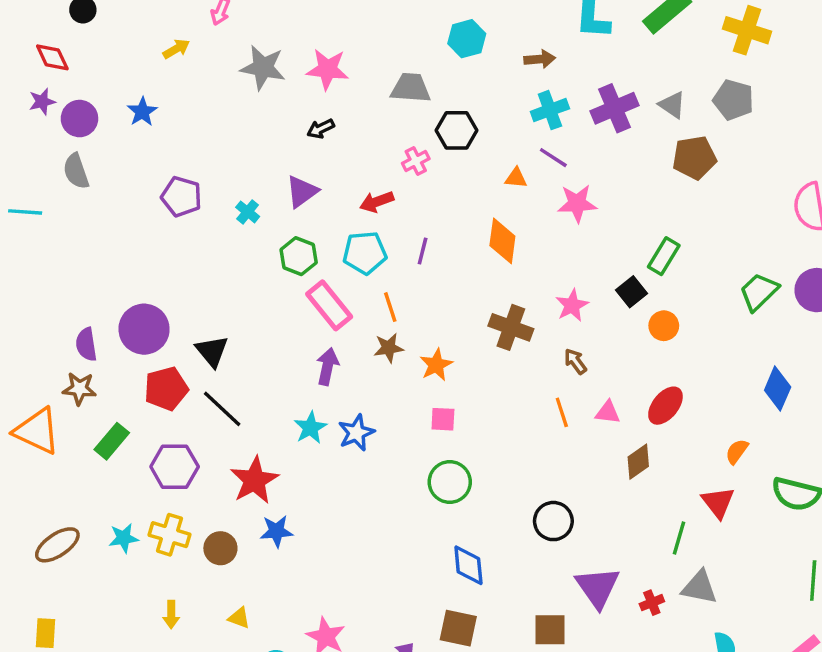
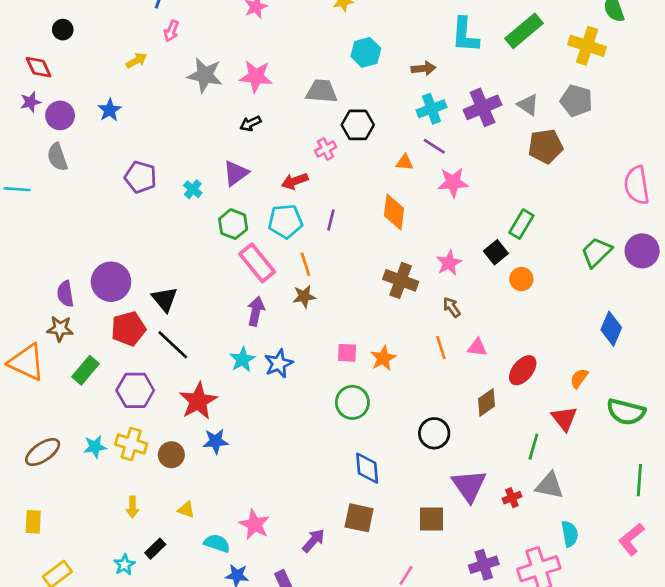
orange star: (436, 365) -> (383, 358), moved
red ellipse: (665, 406) -> (523, 370), moved
brown diamond: (638, 462) -> (487, 402), moved

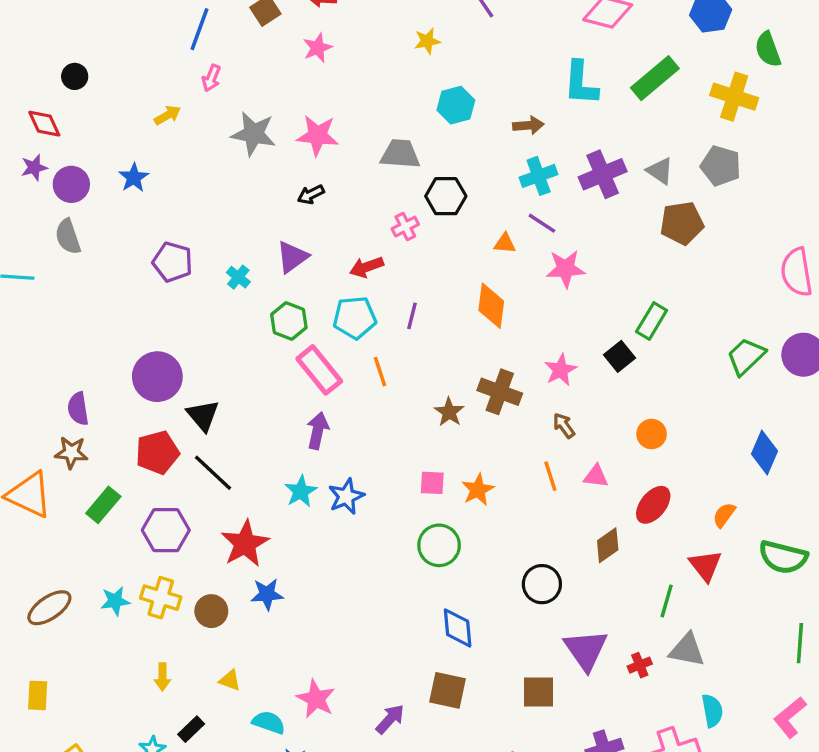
orange circle: (521, 279) -> (652, 434), moved
purple circle: (111, 282) -> (157, 377), moved
brown star: (304, 296) -> (449, 412), moved, turned -30

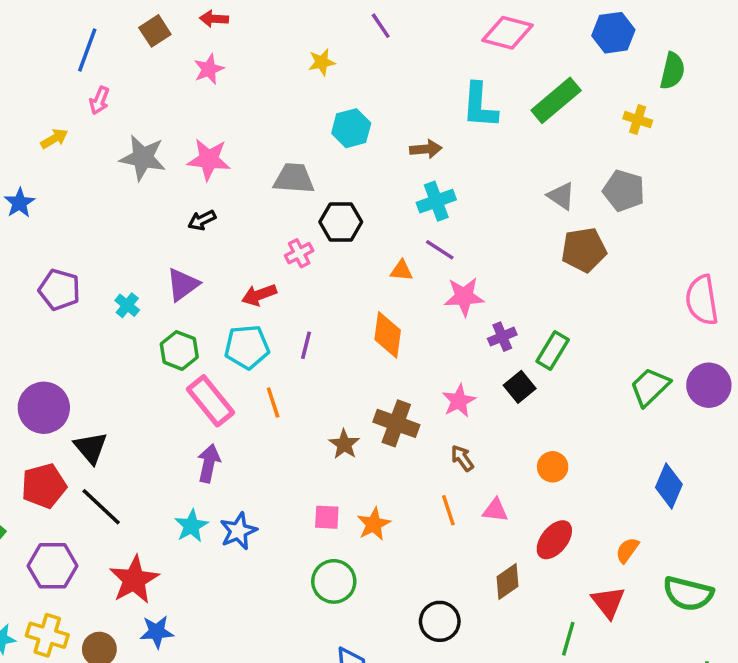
green semicircle: (768, 49) -> (672, 71), turned -147
yellow cross: (734, 97) -> (638, 120), size x0.6
purple cross: (603, 174) -> (502, 337), moved, size x0.6

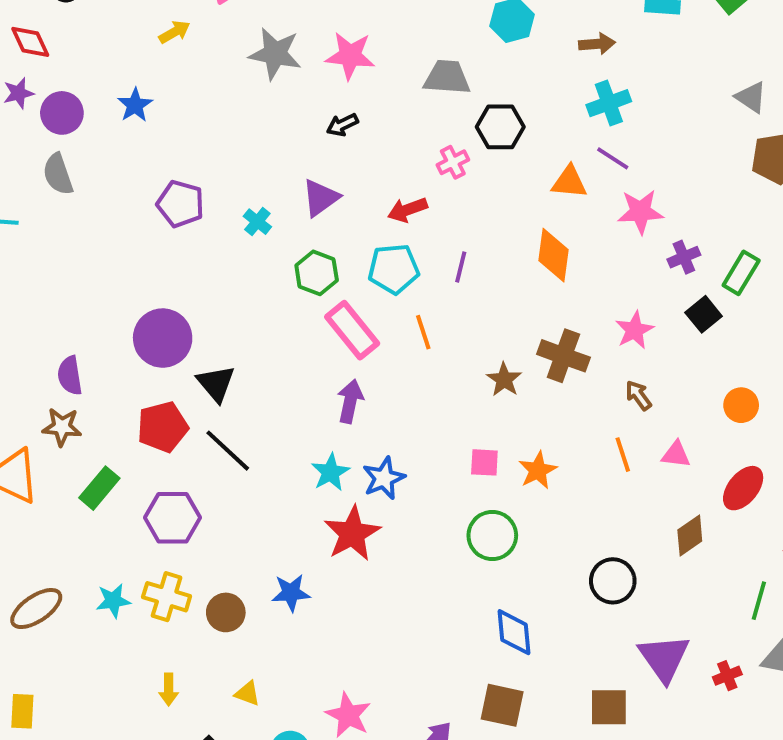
orange triangle: (402, 271) -> (569, 182), size x1.4
red star: (134, 580) -> (352, 534), moved

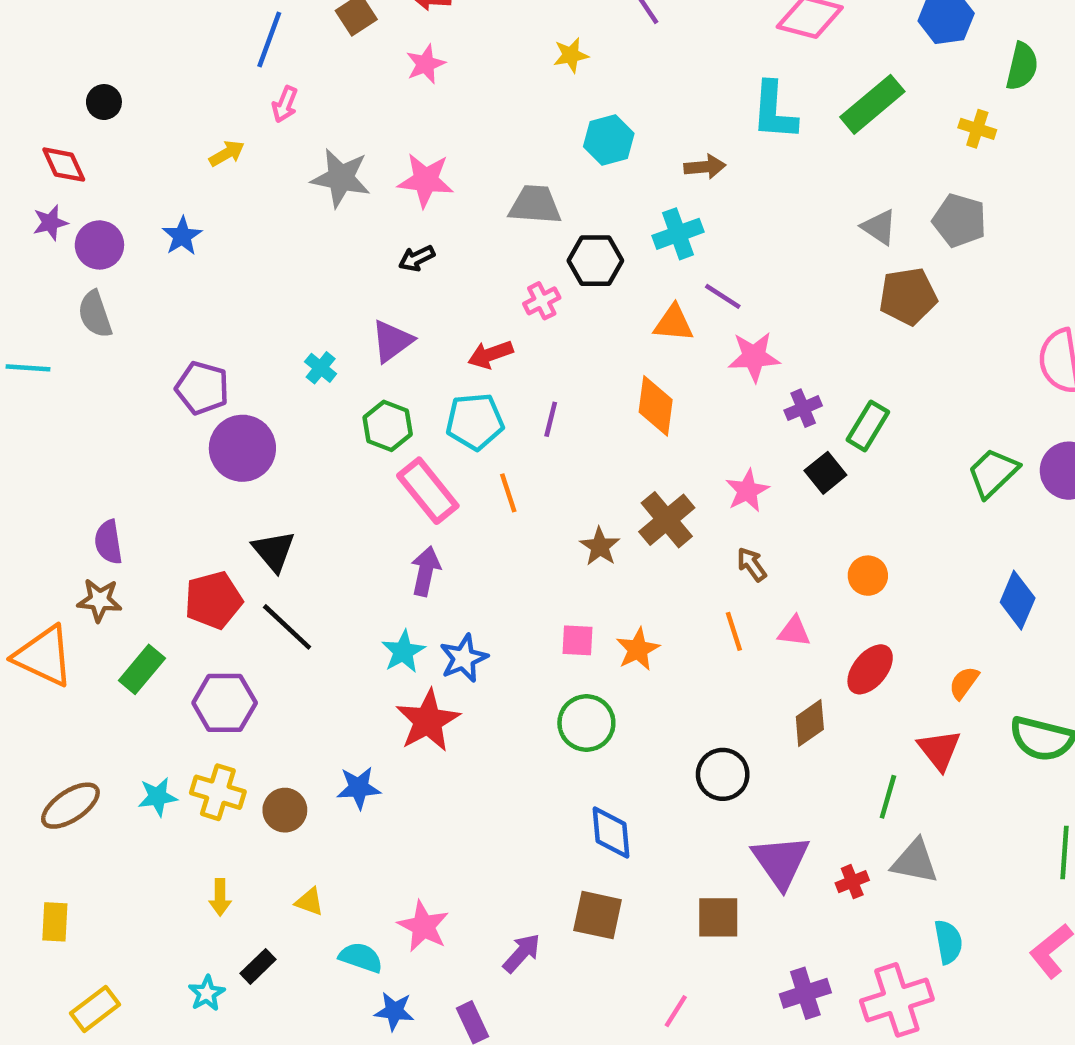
cyan cross: (609, 103) -> (678, 234), moved
purple pentagon: (180, 204) -> (202, 388), moved
purple circle: (163, 338) -> (242, 448), moved
brown cross: (563, 356) -> (667, 520), turned 30

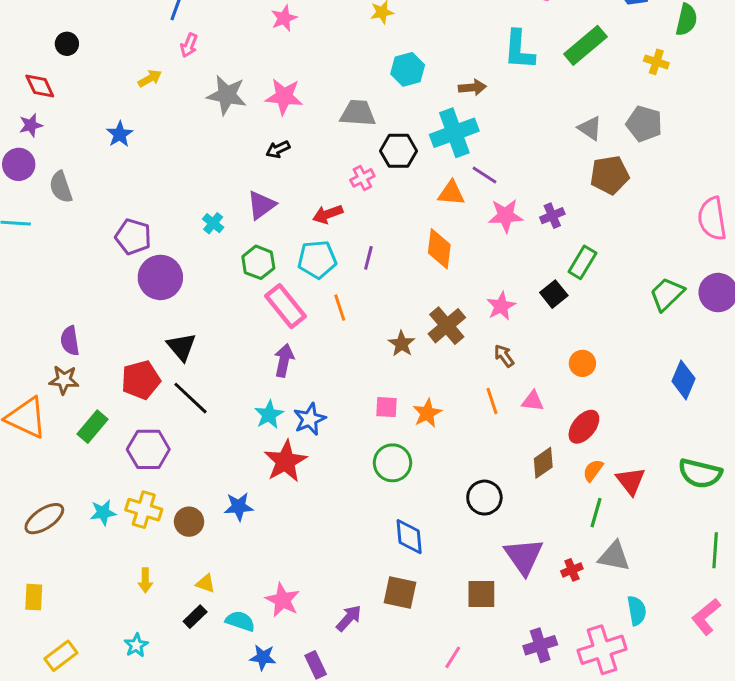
cyan cross: (678, 234) -> (454, 133), size x1.4
purple circle: (99, 245) -> (19, 164), moved
purple cross: (803, 408) -> (552, 216), moved
orange semicircle: (964, 683) -> (593, 470), moved
black rectangle: (258, 966) -> (195, 617), moved

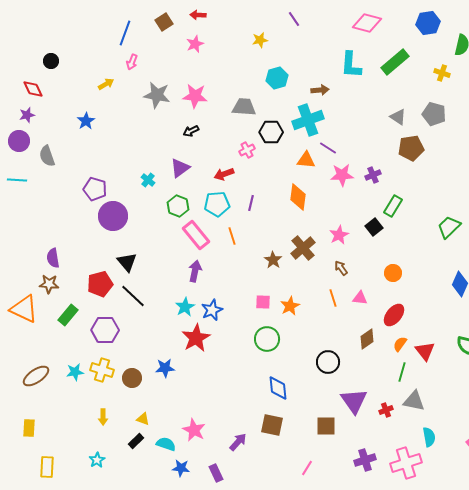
yellow rectangle: (61, 656) -> (47, 467), turned -50

